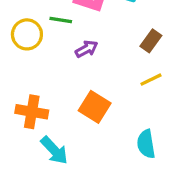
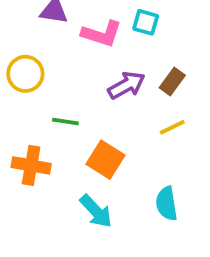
green line: (61, 20) -> (65, 122), moved
purple arrow: (87, 49) -> (127, 85), moved, size x1.4
cyan arrow: (54, 150) -> (96, 211), moved

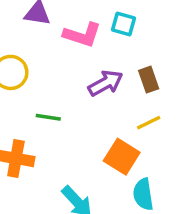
brown rectangle: (172, 81) -> (149, 80), turned -55
orange square: (106, 160) -> (122, 157), moved

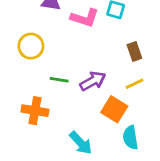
purple arrow: (106, 83) -> (93, 81), moved

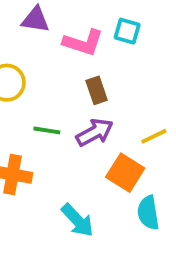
brown rectangle: (134, 51) -> (97, 90), moved

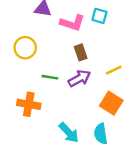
yellow line: (154, 136) -> (114, 70), moved
orange square: (125, 173) -> (111, 103), moved
cyan semicircle: (148, 213) -> (101, 134), moved

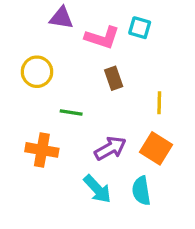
yellow line: (114, 70) -> (159, 103), turned -63
purple arrow: (79, 78) -> (110, 148), moved

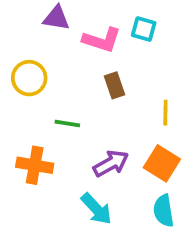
cyan semicircle: (141, 191) -> (164, 211), moved

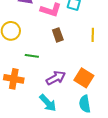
yellow line: (165, 113) -> (93, 35), moved

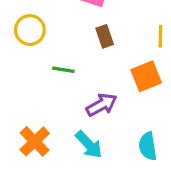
orange square: (84, 78) -> (146, 76), moved, turned 36
orange cross: (14, 79) -> (35, 141), moved, turned 36

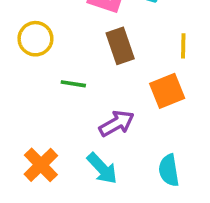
brown rectangle: (105, 36) -> (120, 46), size x1.4

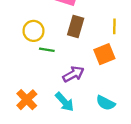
yellow circle: (35, 39) -> (33, 31), moved
brown rectangle: (120, 46) -> (76, 26), turned 35
cyan semicircle: (169, 170) -> (106, 103), turned -54

